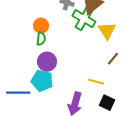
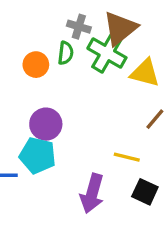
yellow triangle: (107, 31) -> (145, 73), turned -42
green semicircle: (41, 39) -> (66, 53), moved

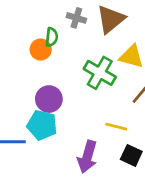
green semicircle: (66, 53) -> (52, 37), moved
green cross: (107, 53) -> (100, 73), moved

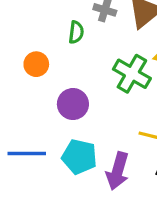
orange circle: (41, 50) -> (36, 64), moved
cyan pentagon: (42, 125) -> (79, 157), moved

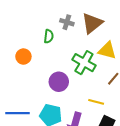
purple circle: (73, 104) -> (59, 82), moved

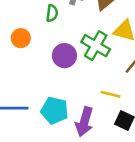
purple circle: (59, 82) -> (64, 56), moved

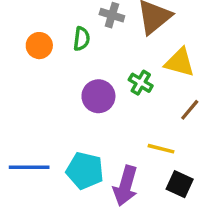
orange circle: (21, 38) -> (39, 46), moved
green cross: (96, 46) -> (141, 83), size x0.6

